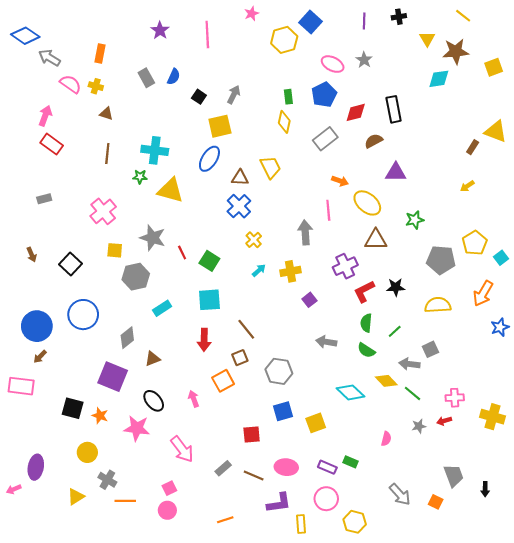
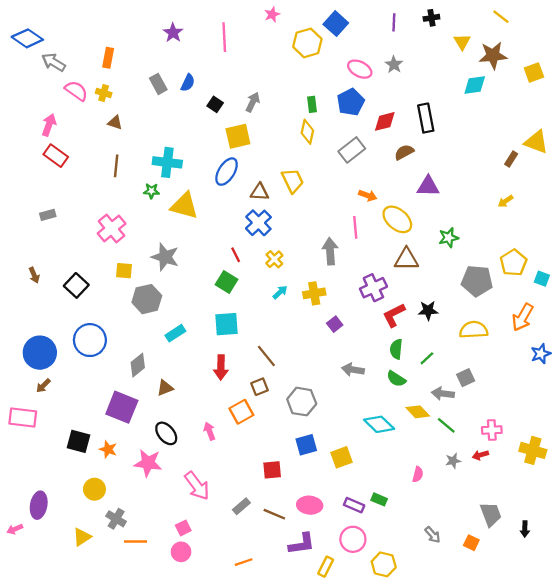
red line: (182, 252) -> (236, 255), moved
cyan square: (501, 258) -> (542, 279), turned -32
gray arrow: (400, 494) -> (433, 535), size x0.7
yellow rectangle: (301, 524) -> (326, 567), turned 30

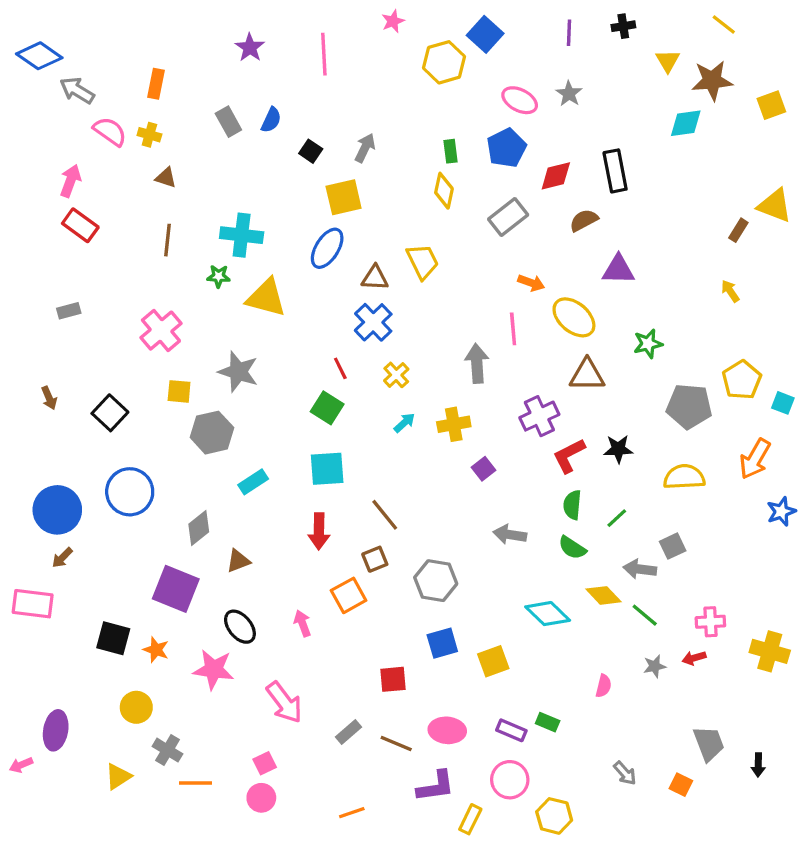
yellow arrow: (505, 201) -> (730, 291), turned 91

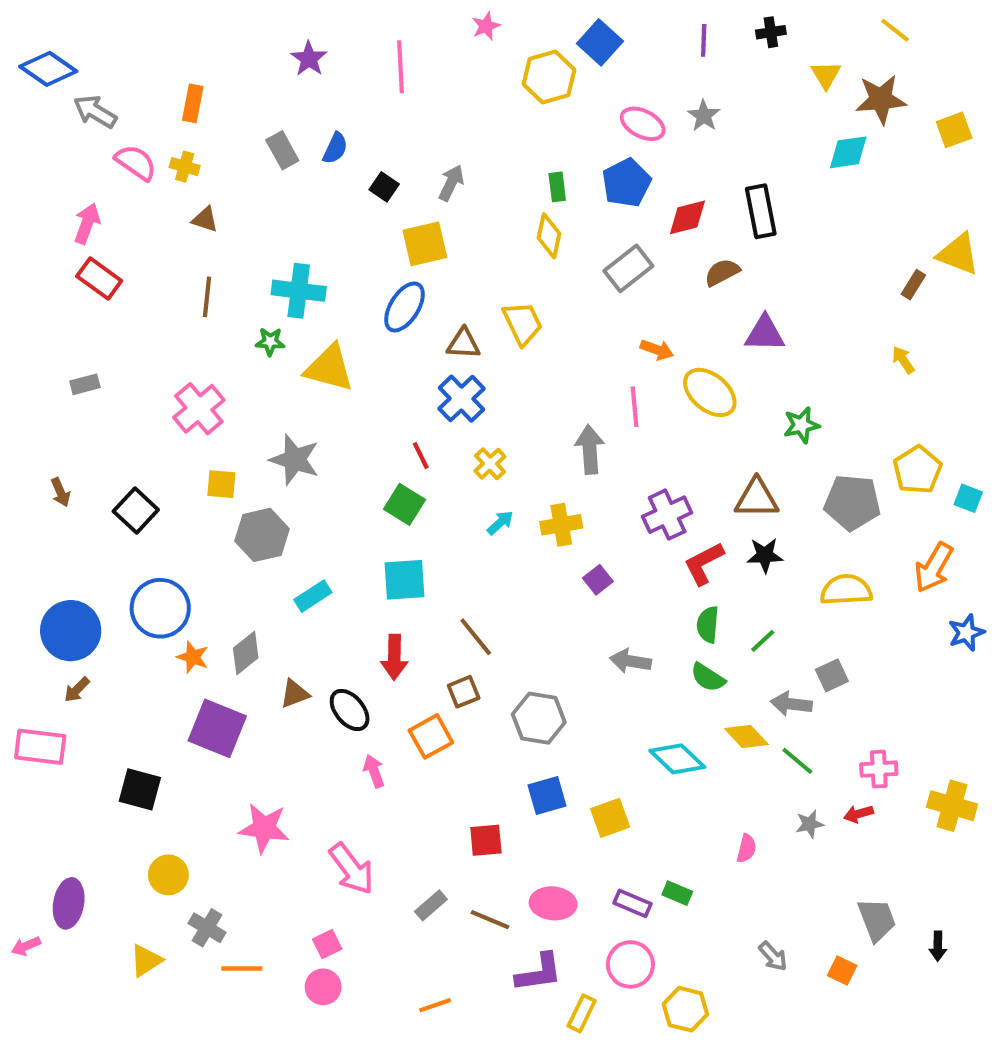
brown triangle: (587, 375) -> (757, 498), moved
black ellipse: (240, 627) -> (350, 710), moved
orange star: (156, 650) -> (193, 657), moved

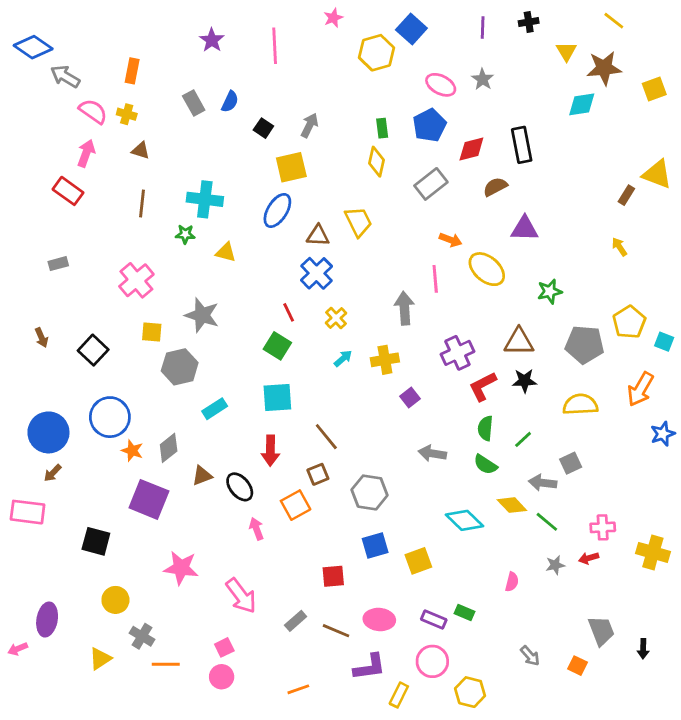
pink arrow: (87, 224) -> (86, 153), moved
yellow triangle: (329, 368) -> (226, 252), size x0.6

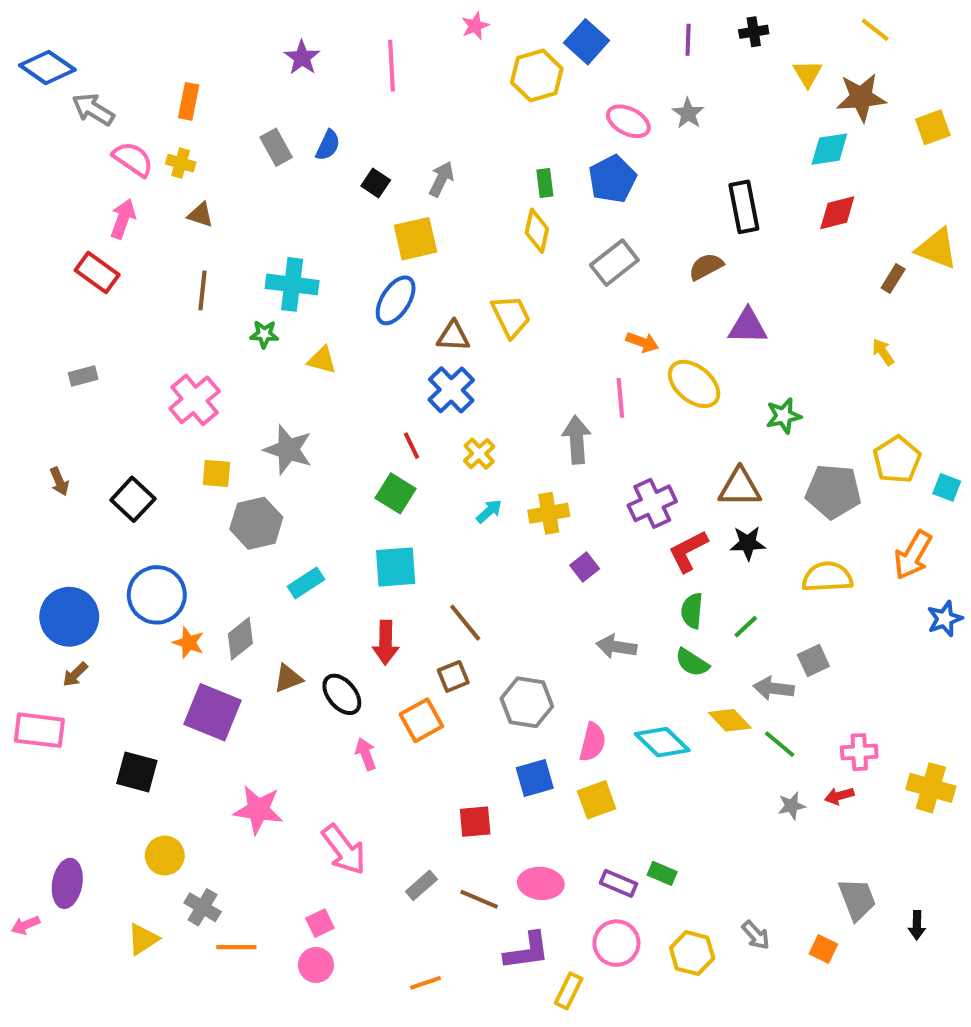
red diamond: (471, 149) -> (837, 213), moved
pink semicircle: (512, 582) -> (593, 742), moved, size x1.4
yellow hexagon: (470, 692) -> (692, 953), moved

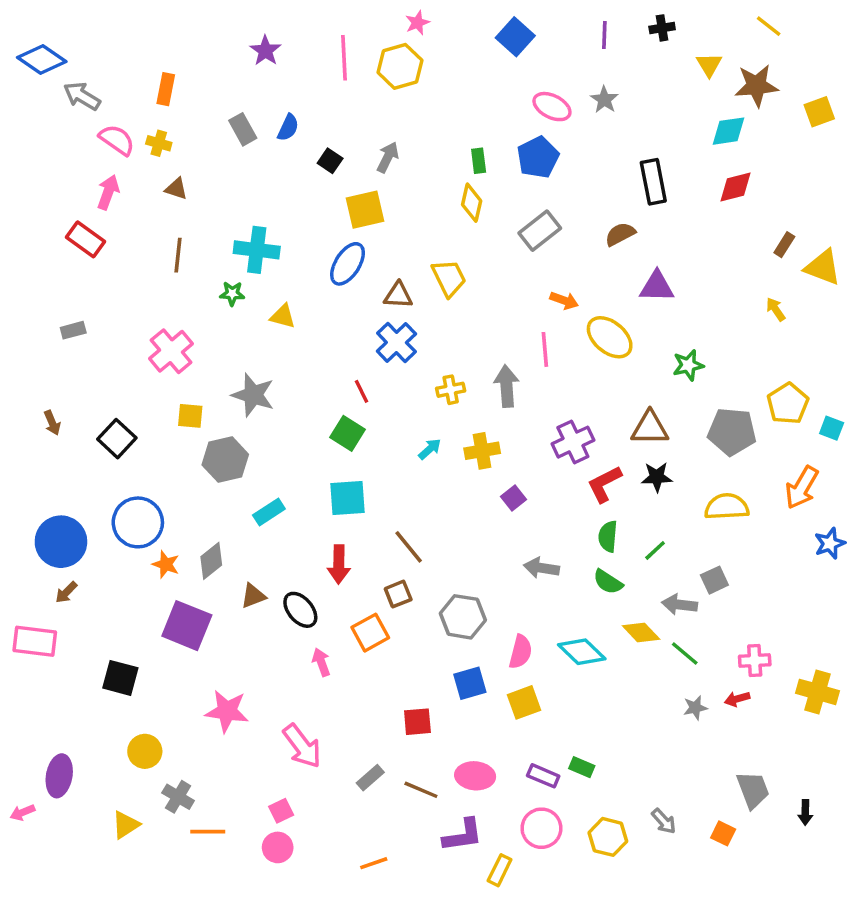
yellow hexagon: (537, 76) -> (400, 66), moved
yellow triangle: (937, 249) -> (823, 267), moved
yellow cross: (479, 454) -> (451, 390), moved, turned 32

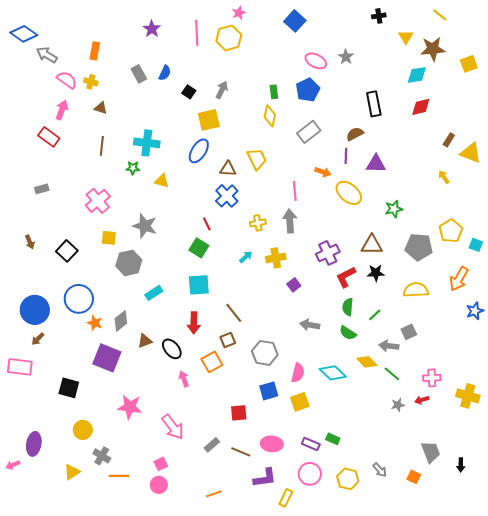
purple line: (604, 35) -> (346, 156), moved
pink line: (545, 349) -> (295, 191), moved

